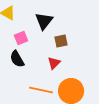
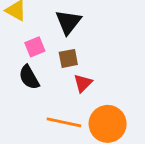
brown square: (61, 41) -> (68, 58), moved

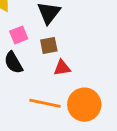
red triangle: (83, 83) -> (62, 68), turned 36

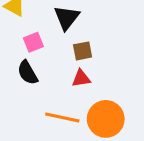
brown square: (49, 46) -> (83, 51), moved

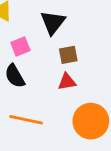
orange line: (62, 117) -> (26, 120), moved

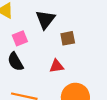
brown square: (68, 55) -> (68, 38), moved

